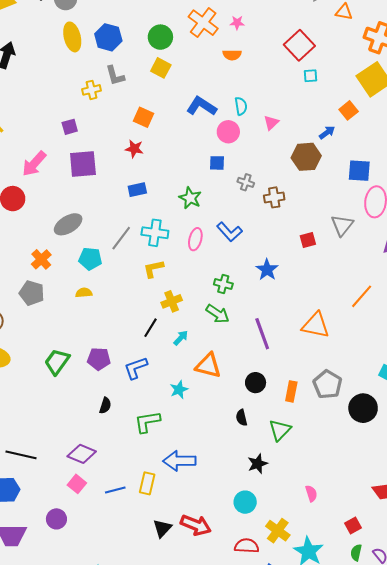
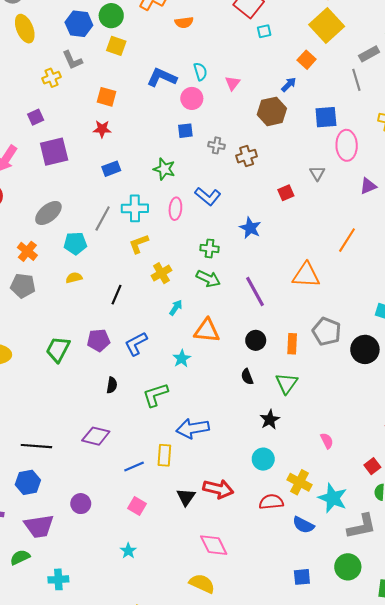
blue hexagon: (108, 37) -> (79, 24), moved
gray triangle: (342, 225) -> (317, 173), size x0.7
black line: (151, 328) -> (117, 295), moved
pink square: (77, 484) -> (137, 506), moved

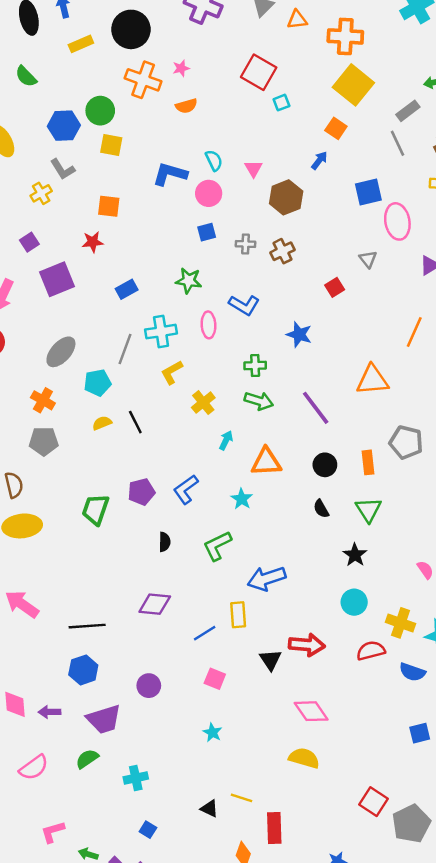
brown hexagon: (272, 111) -> (286, 197), moved
red star: (102, 129) -> (93, 242), moved
black line: (117, 295) -> (135, 422), moved, turned -42

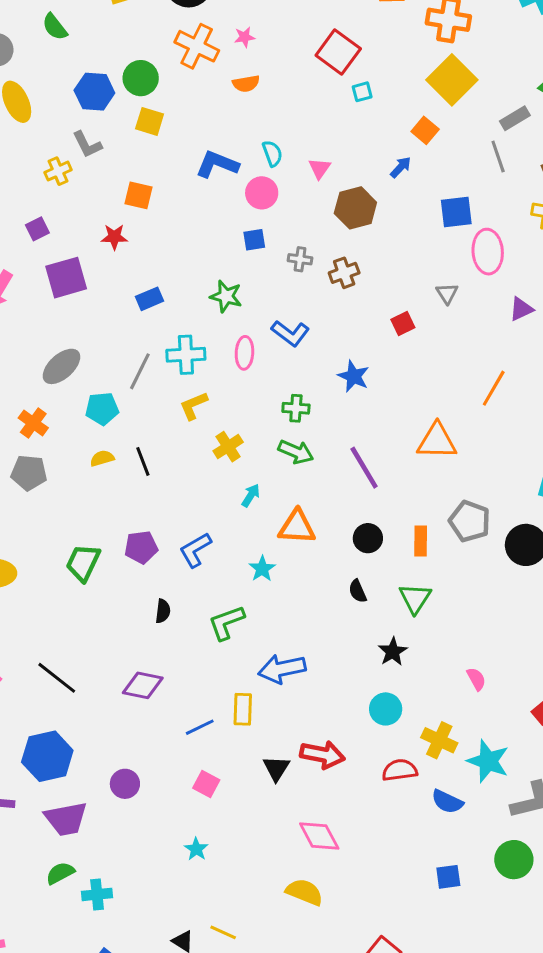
black line: (87, 626) -> (57, 678), moved, turned 36
blue hexagon: (83, 670) -> (47, 756), size x1.4
green semicircle: (87, 759) -> (60, 873), moved

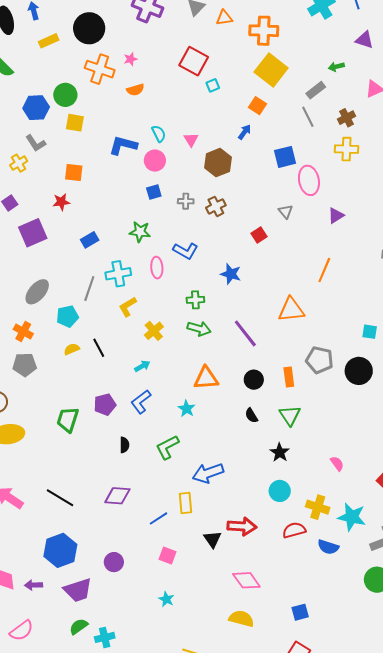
cyan arrow: (251, 495) -> (142, 366), moved, turned 35
blue square: (448, 877) -> (300, 612), moved

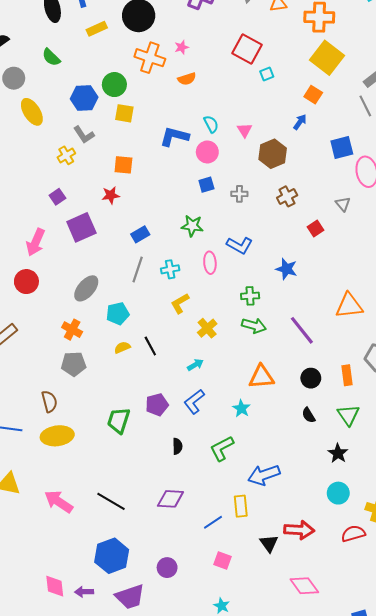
brown cross: (216, 206) -> (287, 196), moved
cyan cross: (118, 274) -> (170, 269), size x0.7
gray line: (89, 289) -> (138, 269), moved

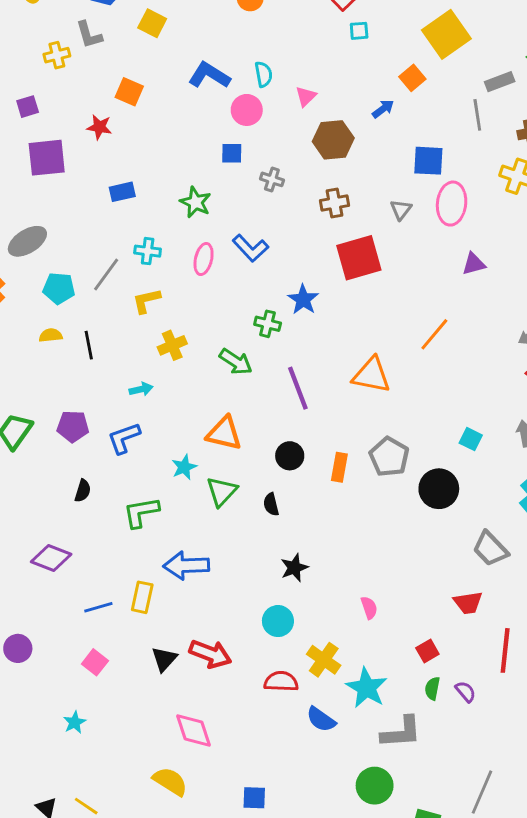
gray triangle: (343, 204) -> (401, 210), moved
red square: (315, 228) -> (359, 258), size x2.0
gray line: (138, 269) -> (106, 274), moved
green cross: (250, 296) -> (268, 324), moved
green triangle: (348, 415) -> (222, 491), moved

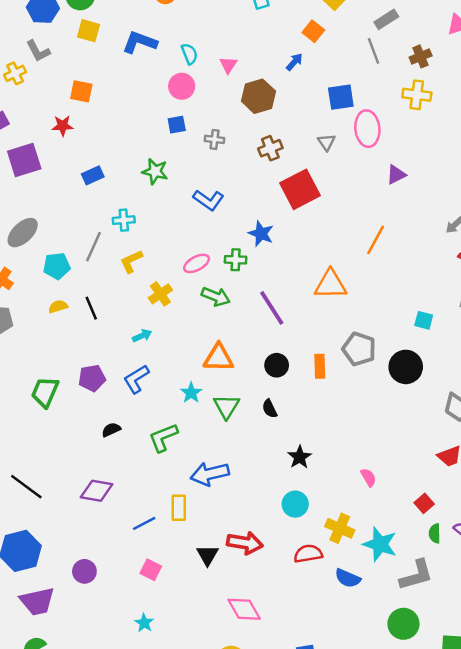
blue L-shape: (209, 75) -> (140, 42), moved
pink ellipse: (204, 259) -> (197, 263), moved, turned 60
black semicircle: (83, 491) -> (111, 430), turned -120

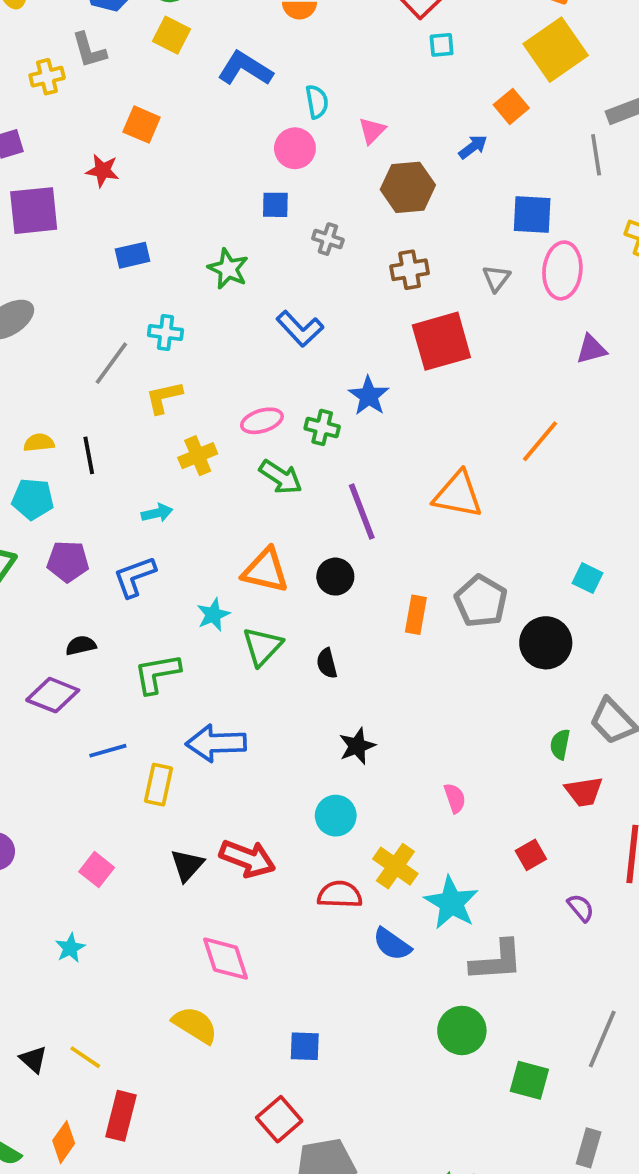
cyan pentagon: (57, 266) -> (33, 499), moved
black circle: (277, 365) -> (335, 577), moved
purple diamond: (97, 491) -> (53, 695), moved
blue line: (144, 523) -> (108, 751), moved
green semicircle: (435, 533) -> (560, 744), moved

